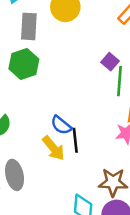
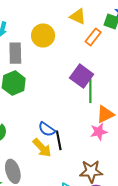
purple square: (110, 62) -> (82, 76), size x1.6

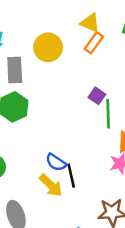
orange rectangle: (93, 37) -> (94, 43), moved
purple square: (82, 76) -> (97, 96), size x0.6

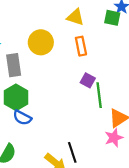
orange rectangle: (94, 43) -> (81, 46), moved, turned -42
blue semicircle: (56, 162) -> (22, 118), moved

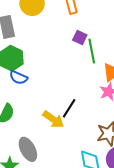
black line: (72, 152) -> (69, 108), turned 54

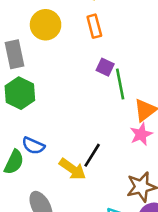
blue semicircle: (18, 78) -> (33, 146), moved

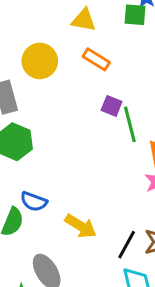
orange rectangle: (94, 26) -> (96, 59), turned -40
black line: (92, 155) -> (127, 245), moved

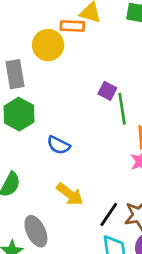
orange rectangle: (96, 59) -> (72, 26), moved, turned -35
blue semicircle: (34, 202) -> (59, 145), moved

